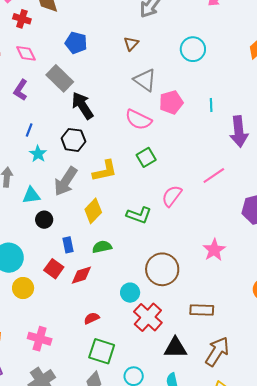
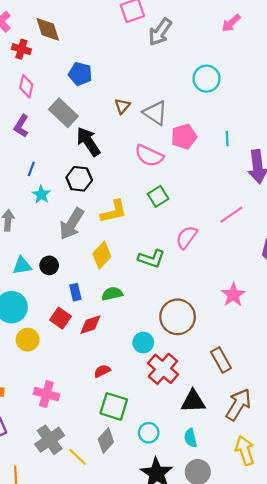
brown triangle: (131, 44) -> (122, 106), moved
pink diamond: (26, 53) -> (26, 86), turned 40
cyan triangle: (31, 195) -> (22, 266), moved
brown rectangle: (202, 310) -> (221, 360), turned 60

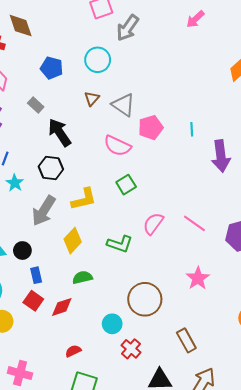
cyan circle: (207, 79) -> (98, 60), moved
gray rectangle: (63, 113) -> (36, 105), size x0.6
pink line: (231, 215) -> (194, 223), moved, turned 70
blue rectangle: (75, 292) -> (36, 275), moved
red cross: (163, 369) -> (131, 349), size x0.7

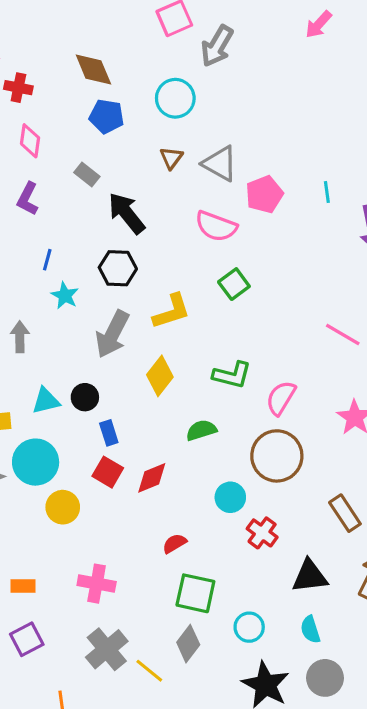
brown diamond: (21, 26) -> (93, 69), moved
pink semicircle: (153, 224) -> (281, 398), moved
green semicircle: (82, 277) -> (201, 430), moved

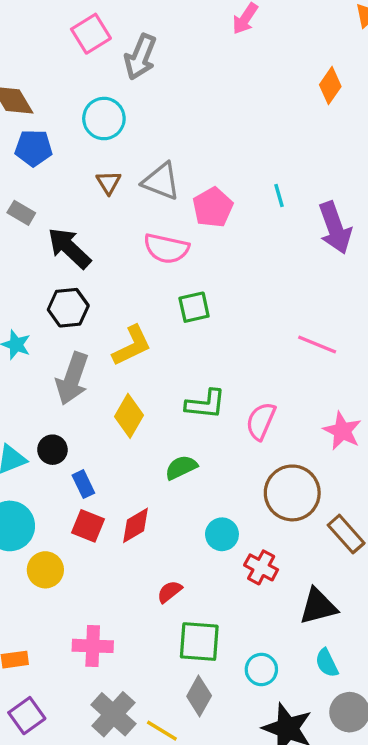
green square: (234, 284) -> (194, 307), turned 32
brown circle: (277, 456) -> (292, 493), moved

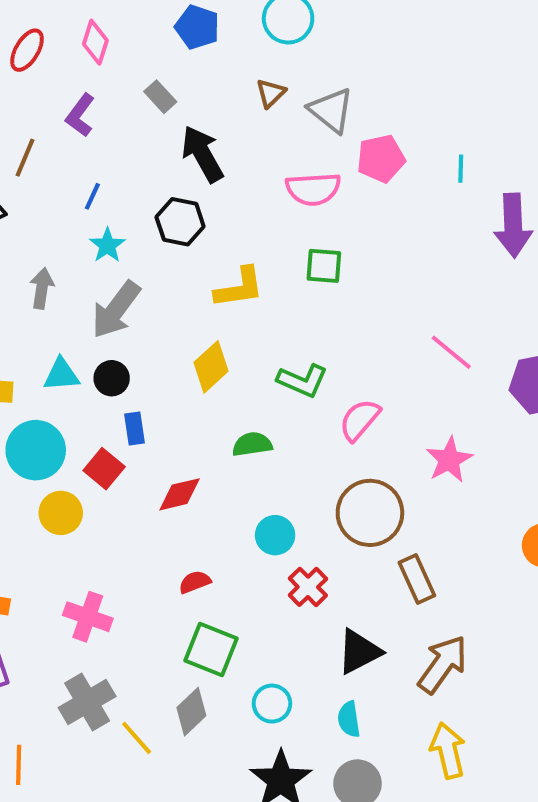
pink semicircle: (166, 248) -> (313, 189), turned -33
gray arrow: (72, 379) -> (116, 310), moved
red square: (88, 526) -> (104, 469), moved
black triangle: (318, 606) -> (359, 652), turned -30

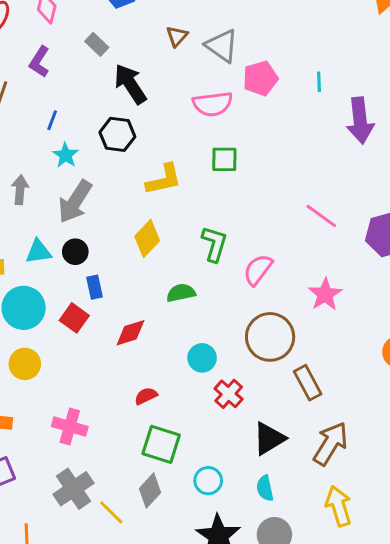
green L-shape: (302, 381) -> (214, 244), turned -93
yellow circle: (61, 513) -> (25, 364), moved

